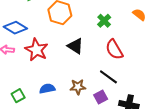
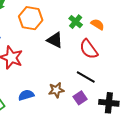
orange semicircle: (139, 15) -> (97, 24), moved
black triangle: (75, 46) -> (55, 40), moved

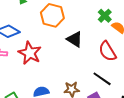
green cross: (76, 22) -> (105, 16), moved

